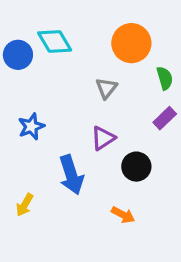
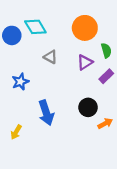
gray triangle: (106, 88) -> (50, 57), moved, turned -40
purple triangle: (103, 138) -> (85, 62), moved
orange arrow: (123, 215) -> (105, 123), moved, turned -56

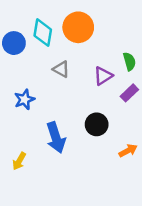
cyan diamond: (35, 27) -> (43, 33), turned 40
orange circle: (85, 28) -> (78, 27), moved
black circle: (88, 107) -> (97, 124), moved

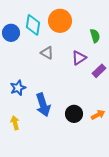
green semicircle: (129, 61) -> (95, 36), moved
blue star: (24, 99) -> (18, 88), moved
black circle: (97, 124) -> (74, 114), moved
yellow arrow: (19, 161) -> (15, 123), turned 136

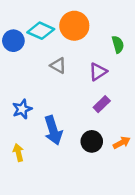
cyan diamond: (33, 25) -> (41, 31), turned -75
purple rectangle: (99, 71) -> (102, 104), moved

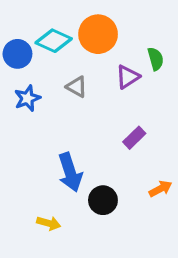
purple triangle: (98, 72) -> (128, 77), moved
blue star: (22, 109) -> (27, 98), moved
black circle: (92, 141) -> (103, 200), moved
yellow arrow: (18, 153) -> (49, 223), moved, turned 119

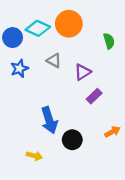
purple triangle: (128, 77) -> (83, 72), moved

